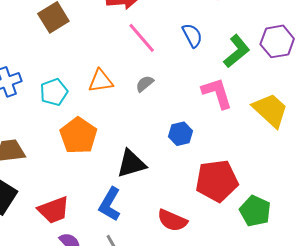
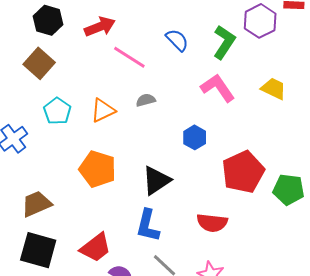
gray semicircle: (145, 84) -> (146, 100), turned 42
cyan pentagon: (54, 92) -> (57, 111), moved
yellow trapezoid: (270, 110) -> (274, 89), size x0.7

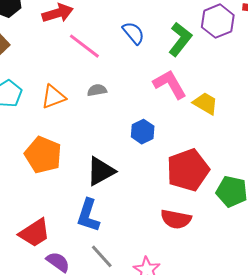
yellow trapezoid: (274, 89) -> (205, 103), moved
red semicircle: (212, 223) -> (176, 219), moved

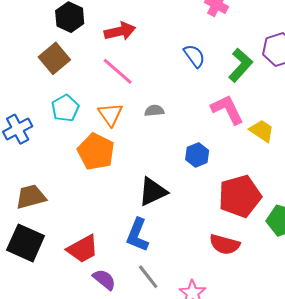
pink line: (84, 46) -> (118, 71), moved
orange triangle: (53, 97) -> (110, 114), turned -48
orange pentagon: (43, 155) -> (96, 152), moved

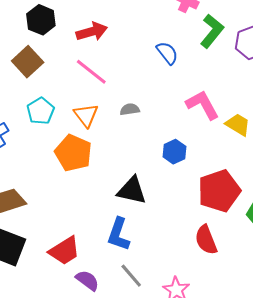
green L-shape: (241, 65) -> (212, 31), moved
black triangle: (153, 192) -> (132, 190), turned 40
red semicircle: (225, 244) -> (206, 240), turned 56

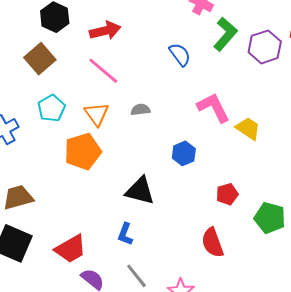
orange pentagon: (73, 153) -> (83, 151), turned 30
red pentagon: (219, 191) -> (227, 194), size x0.5
blue L-shape: (119, 234) -> (125, 234), size x0.7

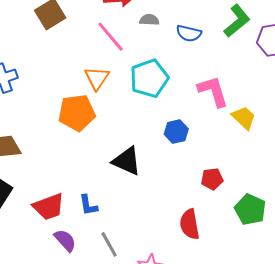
blue semicircle: (180, 54) -> (189, 33), turned 130
cyan pentagon: (51, 108) -> (149, 78), moved, size x1.4
gray semicircle: (141, 110) -> (149, 20), moved
blue L-shape: (125, 234) -> (88, 205), moved, turned -40

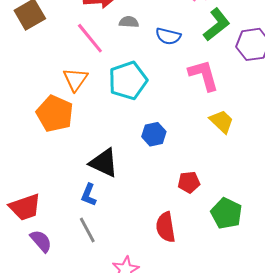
pink L-shape: (213, 91) -> (204, 75), moved
orange pentagon: (77, 113) -> (55, 114), turned 30
blue L-shape: (88, 205) -> (89, 195), moved, turned 30
gray line: (109, 244) -> (87, 230), moved

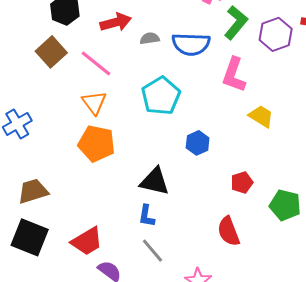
blue semicircle: (168, 36) -> (191, 44), size x1.5
pink line: (90, 38) -> (96, 63), moved
pink L-shape: (204, 75) -> (234, 75), turned -132
orange triangle: (75, 79) -> (94, 103), moved

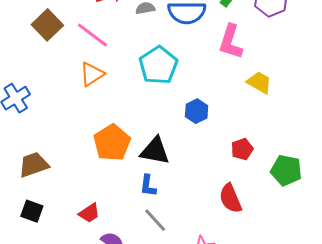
orange triangle: (94, 103) -> (92, 74), turned 36
orange pentagon: (96, 144) -> (112, 143), moved, turned 30
black square: (30, 237) -> (32, 211), size x0.6
red trapezoid: (87, 241) -> (89, 213), size x0.7

